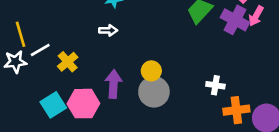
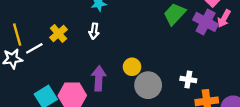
white arrow: (108, 30) -> (94, 31), turned 98
yellow cross: (68, 62) -> (58, 33), moved
gray circle: (154, 92) -> (148, 85), moved

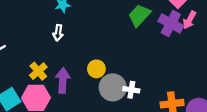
yellow cross: (58, 33) -> (38, 71), moved
white cross: (188, 79) -> (131, 90), moved

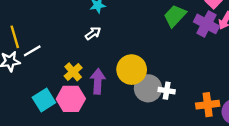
white arrow: (58, 33) -> (93, 33), turned -133
yellow circle: (96, 69) -> (132, 70), size x1.6

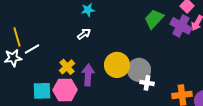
gray circle: (148, 88) -> (139, 70), moved
cyan square: (44, 100) -> (42, 91), turned 30

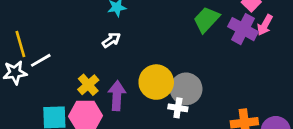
white cross: (147, 83) -> (178, 108), moved

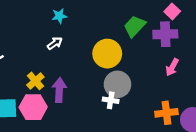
pink arrow: (265, 25) -> (172, 67), moved
purple cross: (243, 29) -> (165, 34), turned -30
yellow circle: (156, 82) -> (107, 54), moved

